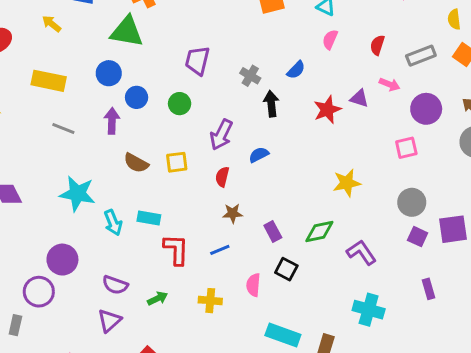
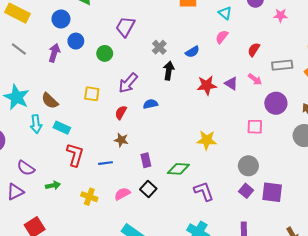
brown semicircle: (136, 163) -> (50, 101), moved
pink semicircle: (253, 285) -> (122, 194), turned 42

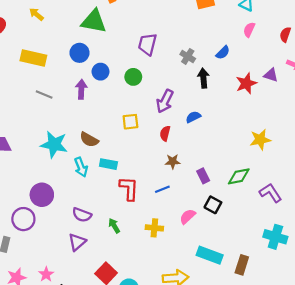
green arrow: (53, 185) -> (114, 226), turned -96

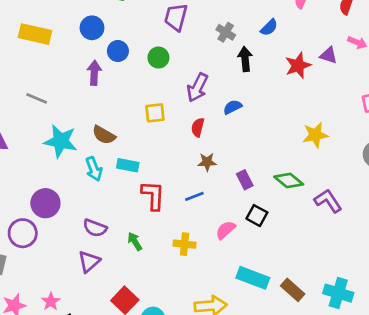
gray line: (44, 95) -> (37, 98), moved
green diamond: (239, 176) -> (289, 180), turned 50
cyan cross: (275, 237) -> (338, 293), moved
brown rectangle: (242, 265) -> (293, 290), turned -66

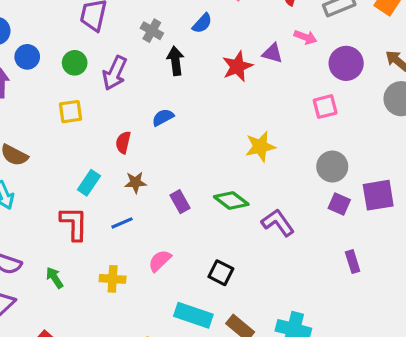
purple arrow: (197, 88) -> (115, 73), moved
yellow square: (155, 113) -> (71, 112), moved
cyan rectangle: (128, 165) -> (89, 183), moved, turned -65
black square: (257, 216) -> (221, 273), moved

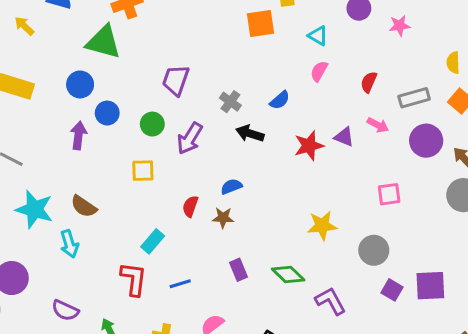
black arrow: (176, 61) -> (250, 133), turned -72
purple circle: (346, 63) -> (426, 141), moved
gray circle: (332, 167) -> (374, 250), moved
brown star: (135, 182) -> (223, 218), moved

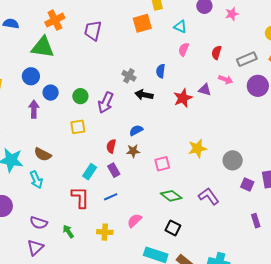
purple trapezoid: (176, 80) -> (93, 31), moved
blue semicircle: (280, 100) -> (161, 71), turned 144
pink square: (389, 194) -> (162, 164), moved
purple rectangle: (238, 270) -> (114, 170), moved
green diamond: (288, 274) -> (171, 196), moved

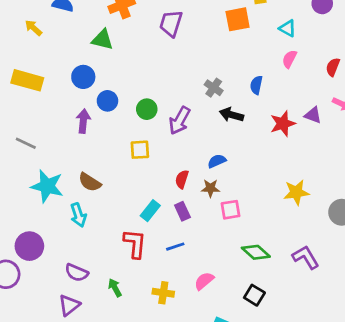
green triangle: (43, 47) -> (102, 40), size x0.7
pink square: (162, 164) -> (230, 210), moved

